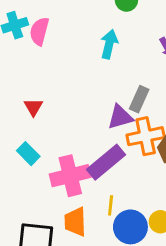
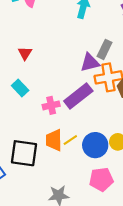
pink cross: (70, 176) -> (51, 105), size x0.6
yellow line: (111, 205) -> (70, 140), moved, turned 48

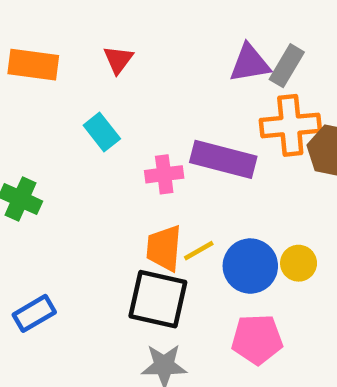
purple triangle: (90, 63) -> (250, 63), moved
purple rectangle: (78, 96) -> (223, 159), turned 48
black square: (24, 153) -> (158, 299), moved

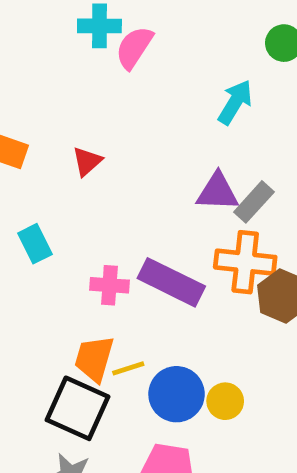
cyan rectangle: (102, 132) -> (35, 244), moved

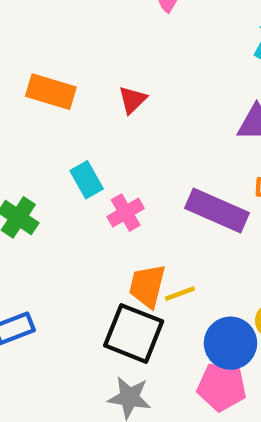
pink cross: (109, 285) -> (126, 213), moved, turned -32
blue circle: (177, 394) -> (230, 343), moved

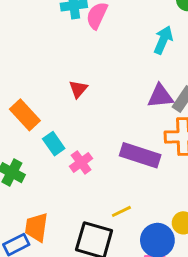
orange rectangle: (51, 92) -> (25, 115), moved, turned 36
orange trapezoid: (147, 286) -> (36, 227), moved

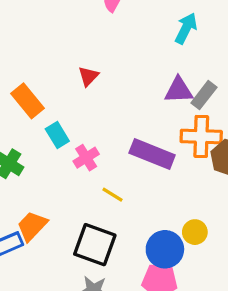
yellow line: (121, 211) -> (113, 195), moved, turned 54
orange trapezoid: (36, 227) -> (32, 226), turned 32

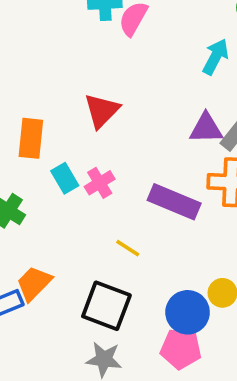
red triangle: (88, 76) -> (102, 111), size x1.5
orange rectangle: (28, 101) -> (31, 138), turned 44
pink cross: (86, 158) -> (100, 183), moved

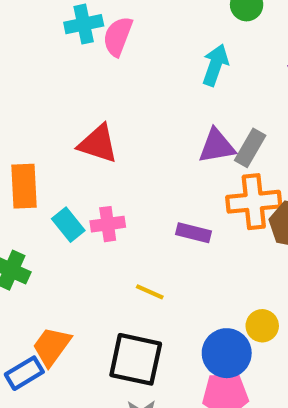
red triangle: (102, 111) -> (98, 144), turned -48
pink cross: (100, 183) -> (108, 224), turned 32
purple rectangle: (174, 202) -> (194, 233), size x0.6

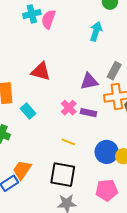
purple triangle: (217, 146) -> (89, 81), moved
pink cross: (108, 224) -> (69, 108), moved, turned -35
blue circle: (227, 353) -> (107, 152), moved

